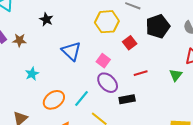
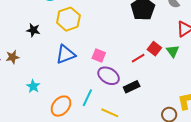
yellow hexagon: (107, 22) -> (68, 19), moved
red square: (130, 43) -> (154, 49), moved
blue triangle: (71, 51) -> (66, 54), turned -50

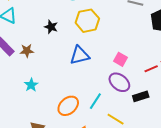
pink square: (99, 56) -> (121, 59), moved
cyan star: (33, 86) -> (31, 85), moved

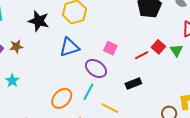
black star: (51, 27) -> (39, 21), size x1.5
purple ellipse: (119, 82) -> (96, 68), moved
cyan star: (31, 85) -> (12, 81), moved

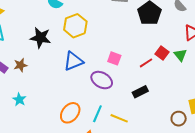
cyan line: (89, 92) -> (97, 114), moved

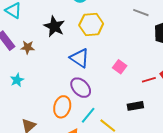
blue triangle: (73, 61) -> (80, 58), turned 40
purple ellipse: (102, 80) -> (81, 88), moved
orange ellipse: (70, 113) -> (62, 107), turned -40

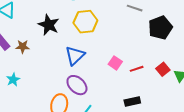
blue triangle: (80, 58) -> (75, 56), turned 45
red line: (149, 80) -> (137, 69), moved

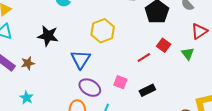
yellow hexagon: (85, 22) -> (103, 31), moved
pink square: (115, 63) -> (120, 82), moved
red square: (163, 69) -> (164, 45), moved

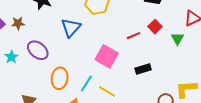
pink square: (120, 82) -> (107, 56), size x1.6
purple ellipse: (90, 88) -> (38, 50), moved
black rectangle: (147, 90) -> (143, 69), moved

